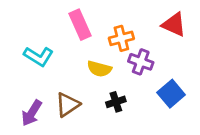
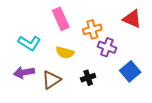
yellow semicircle: (99, 69) -> (65, 52), moved
purple arrow: (32, 113) -> (24, 72), moved, turned 48

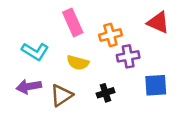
purple cross: (107, 47) -> (128, 56), turned -30
blue square: (130, 71) -> (156, 85), turned 36

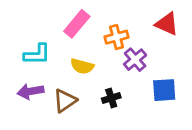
pink rectangle: (73, 22) -> (77, 24), turned 64
cyan L-shape: (35, 51) -> (37, 54), turned -32
purple cross: (128, 56) -> (135, 60), turned -30

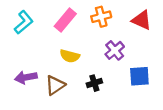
orange cross: (117, 37) -> (101, 17), moved
cyan L-shape: (37, 54) -> (24, 22), moved, turned -40

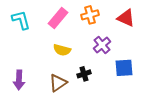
cyan L-shape: (24, 22) -> (21, 20), turned -65
purple arrow: (26, 77) -> (19, 80), moved, turned -78
brown triangle: (55, 85) -> (58, 83), moved

